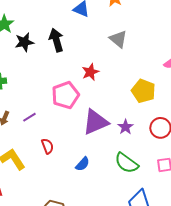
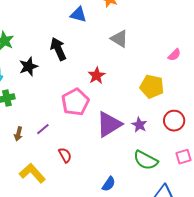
black star: (24, 42) -> (28, 67), moved
blue semicircle: (83, 164) -> (109, 184), moved

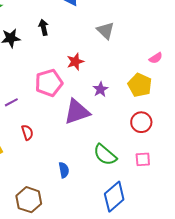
black arrow: (58, 49) -> (44, 27), size x0.7
yellow pentagon: (152, 87) -> (140, 85), moved
purple star: (139, 125) -> (100, 89), moved
blue semicircle: (109, 184) -> (64, 170), turned -56

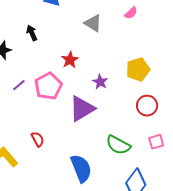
pink semicircle: (156, 58) -> (131, 13), moved
yellow pentagon: (140, 85) -> (138, 69), turned -30
purple line: (11, 102) -> (19, 85), moved
blue semicircle: (64, 170) -> (81, 168), size x1.8

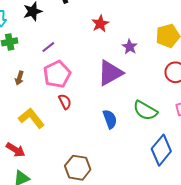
pink pentagon: (48, 86) -> (57, 74), moved
blue semicircle: (81, 168) -> (110, 119), moved, size x0.7

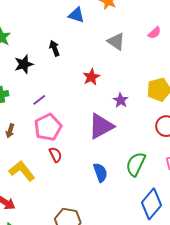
green semicircle: (145, 111) -> (136, 164), turned 85

